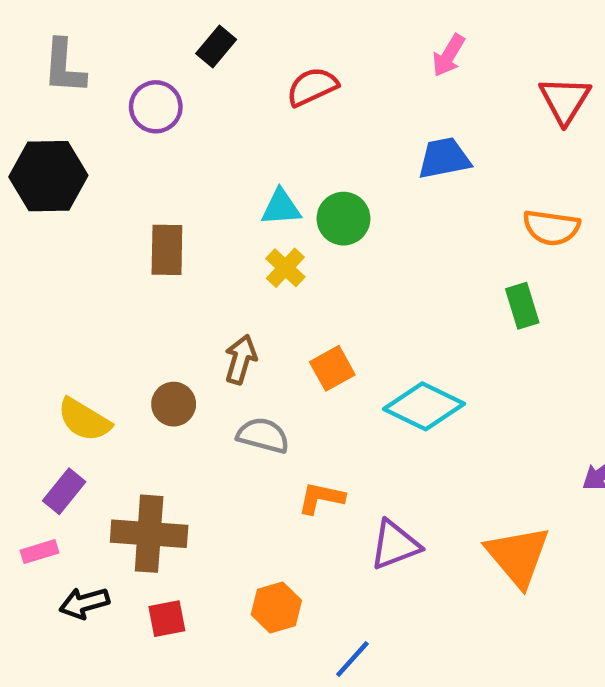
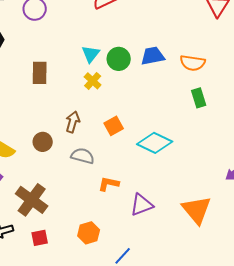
blue trapezoid: (444, 158) -> (153, 56), moved
cyan triangle: (281, 207) -> (91, 54), turned -48
orange semicircle: (551, 228) -> (193, 63), moved
brown cross: (149, 534) -> (32, 200), turned 32

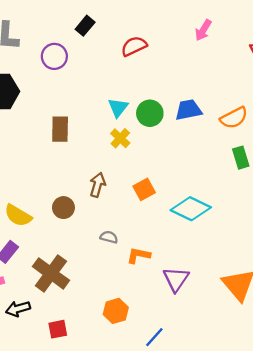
orange semicircle: (193, 63) -> (234, 118), turned -35
gray semicircle: (83, 156) -> (109, 237), moved, size x0.7
purple triangle: (142, 205) -> (176, 279), turned -35
red square: (40, 238) -> (58, 329), moved

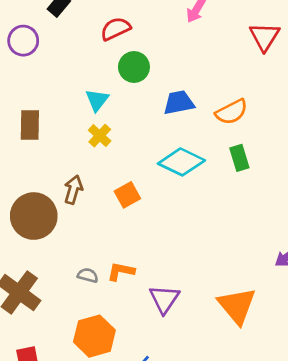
green circle: (150, 113) -> (134, 67), moved
brown circle: (63, 208) -> (34, 216), size x1.8
cyan diamond: (191, 209) -> (181, 162), moved
gray semicircle: (109, 237) -> (88, 275), moved
orange hexagon: (116, 311) -> (94, 336), size x1.4

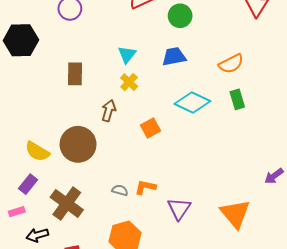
green circle: (134, 67) -> (180, 16), moved
blue trapezoid: (179, 103) -> (174, 57), moved
brown arrow: (73, 190) -> (109, 111), moved

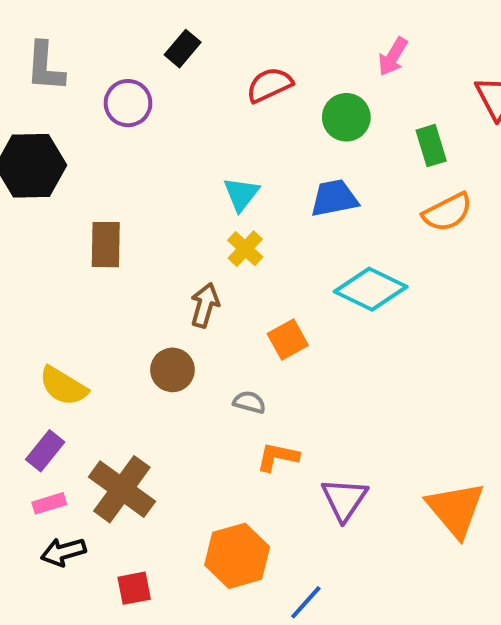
brown rectangle: (75, 74) -> (106, 245), moved
green rectangle: (237, 99) -> (431, 146), moved
brown circle: (78, 144) -> (172, 370), moved, size x0.6
gray semicircle: (120, 190) -> (249, 402), moved
pink rectangle: (17, 212) -> (49, 503), moved

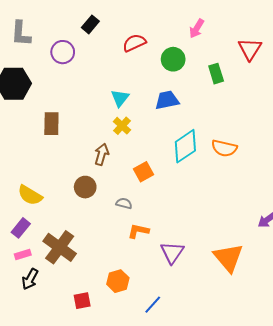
orange semicircle: (447, 212) -> (224, 148), moved, turned 40
cyan diamond: (371, 289) -> (185, 146), turned -60
black arrow: (63, 552) -> (30, 279), turned -45
orange hexagon: (237, 556) -> (118, 281), size x0.7
red square: (134, 588) -> (82, 301), moved

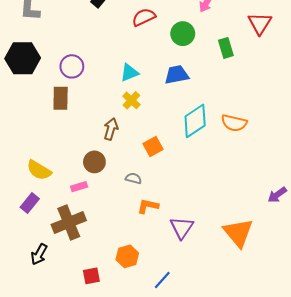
purple circle: (63, 52) -> (72, 66), moved
cyan triangle: (120, 98) -> (129, 73), turned 30
brown cross: (60, 247) -> (69, 223), turned 32
pink rectangle: (23, 255) -> (79, 187), moved

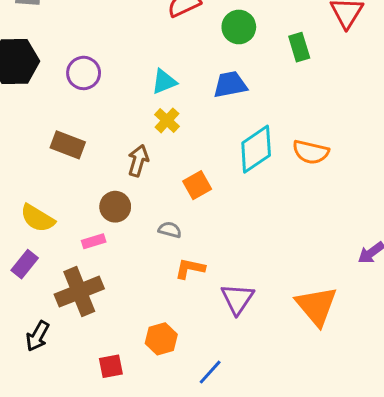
brown rectangle: (61, 98) -> (68, 145), moved, turned -70

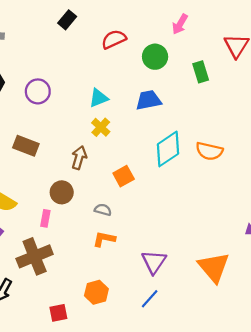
pink rectangle: (94, 241) -> (45, 218), turned -63
orange L-shape: (190, 269) -> (104, 239), moved
blue line: (210, 372) -> (150, 299), moved

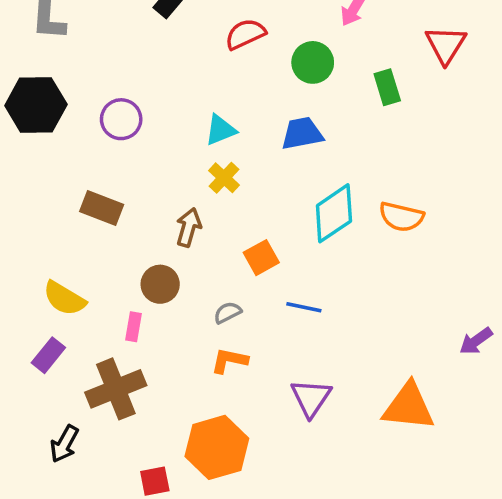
gray semicircle: (103, 210) -> (228, 313), turned -42
orange triangle: (214, 267) -> (409, 407), turned -44
orange hexagon: (96, 292) -> (217, 447), size x1.6
blue line: (150, 299) -> (304, 307), moved, turned 60

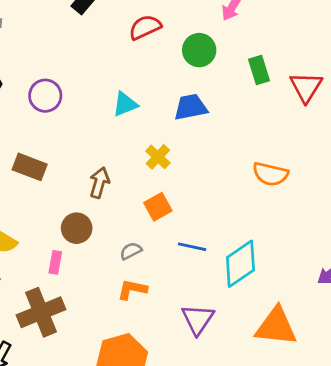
red triangle: (446, 45) -> (306, 87), moved
yellow cross: (224, 178) -> (158, 157), moved
cyan diamond: (334, 213) -> (240, 264), moved

